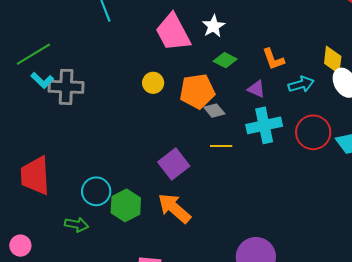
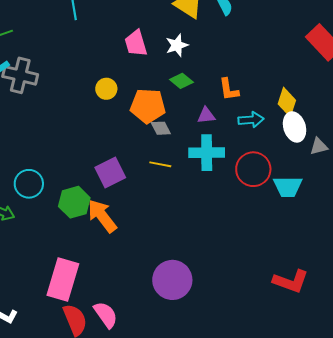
pink trapezoid: (173, 32) -> (136, 43), size x0.7
purple triangle: (256, 89) -> (206, 115), turned -42
green hexagon: (126, 205) -> (74, 202), moved

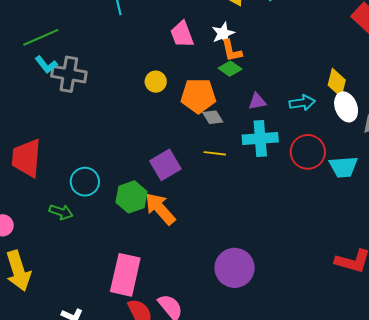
orange L-shape: (229, 89) -> (232, 51), moved

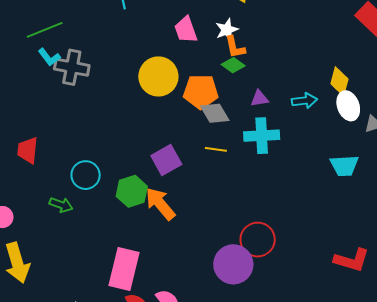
yellow circle: (156, 82) -> (158, 76), size x1.8
gray diamond: (213, 117) -> (215, 113), size x1.4
red circle: (308, 152) -> (258, 240), moved
red trapezoid: (27, 158) -> (28, 150), size x0.7

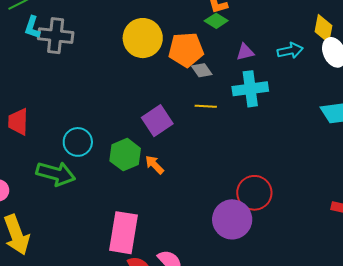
cyan L-shape: (49, 57) -> (32, 27), turned 60
gray diamond: (215, 113) -> (202, 70), size x0.7
orange arrow: (160, 204) -> (154, 165), size x0.6
green arrow: (61, 205) -> (56, 174), size x1.6

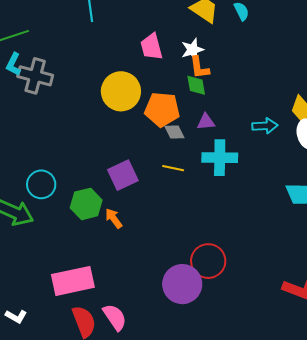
green diamond: (216, 21) -> (196, 85), turned 40
purple triangle: (245, 52) -> (206, 122), moved
pink rectangle: (123, 233) -> (73, 281), turned 60

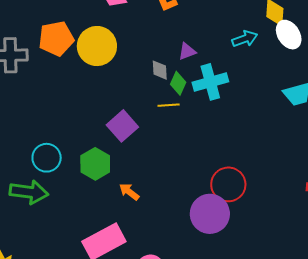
green diamond: (196, 85) -> (178, 83), moved, turned 50
orange pentagon: (162, 109) -> (56, 39), moved
gray diamond: (174, 132) -> (160, 70), turned 40
orange arrow: (114, 218) -> (129, 192), moved

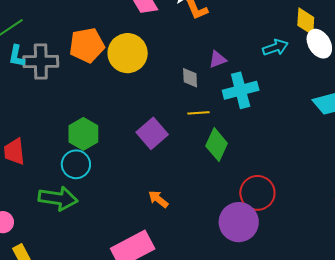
green diamond: (178, 83) -> (217, 145), moved, size x1.4
green hexagon: (95, 164) -> (83, 134), moved

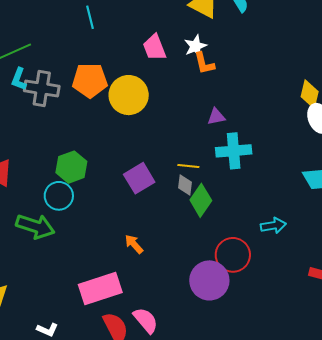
cyan arrow: (275, 47) -> (273, 226), moved
gray diamond: (190, 78) -> (185, 185), moved

